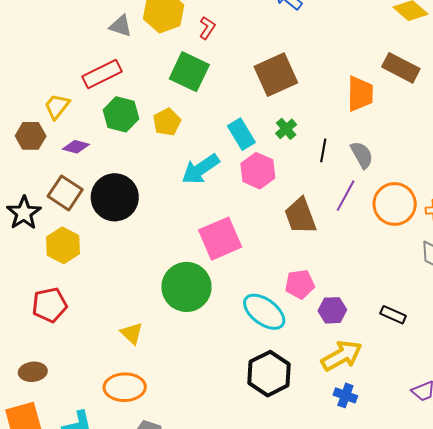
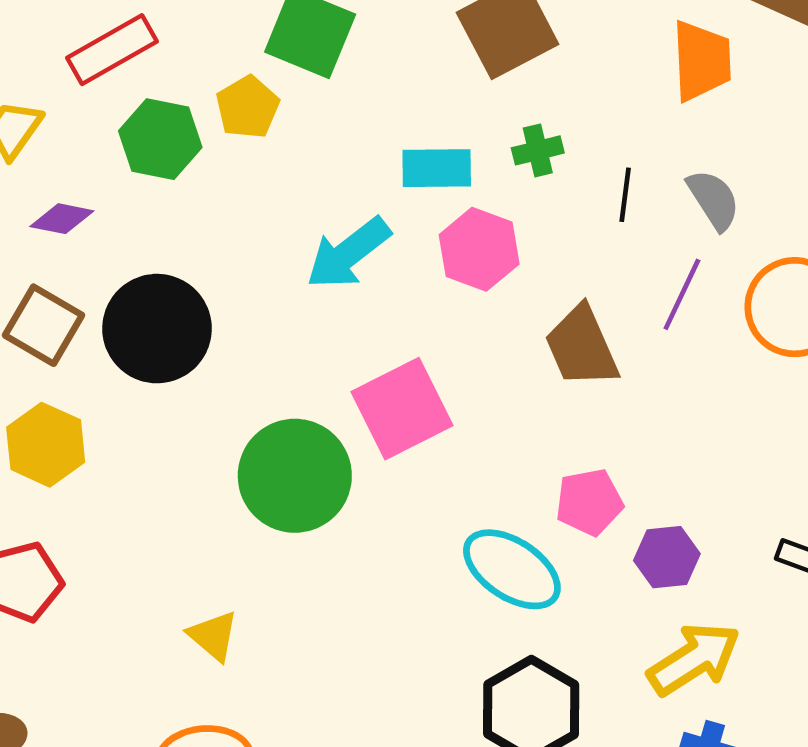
yellow pentagon: (167, 122) -> (248, 107), moved
green cross: (286, 129) -> (538, 150), turned 30
cyan rectangle: (241, 134) -> (437, 168), turned -56
green circle: (186, 287) -> (295, 476), moved

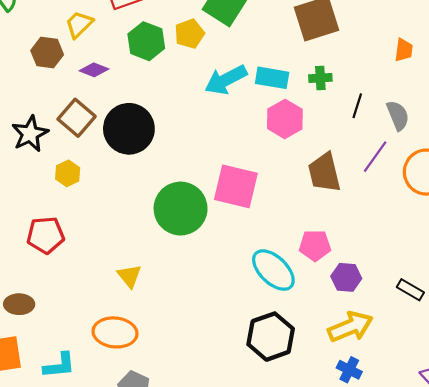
orange trapezoid: (702, 61) -> (404, 50), size x0.6
cyan arrow: (348, 253) -> (226, 80), moved
pink square: (402, 409) -> (236, 186), turned 30
yellow hexagon: (46, 445) -> (68, 173), size x0.7

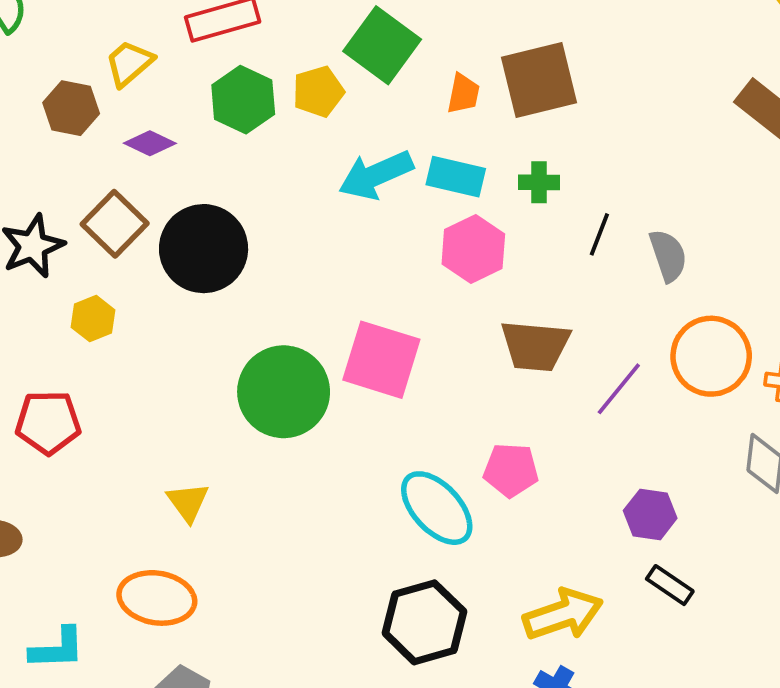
orange trapezoid: (404, 50) -> (463, 94), moved
purple line: (375, 157) -> (619, 389), moved
brown trapezoid: (324, 173) -> (535, 346), turned -75
purple hexagon: (346, 277) -> (650, 514), moved
black rectangle: (410, 290) -> (670, 585), moved

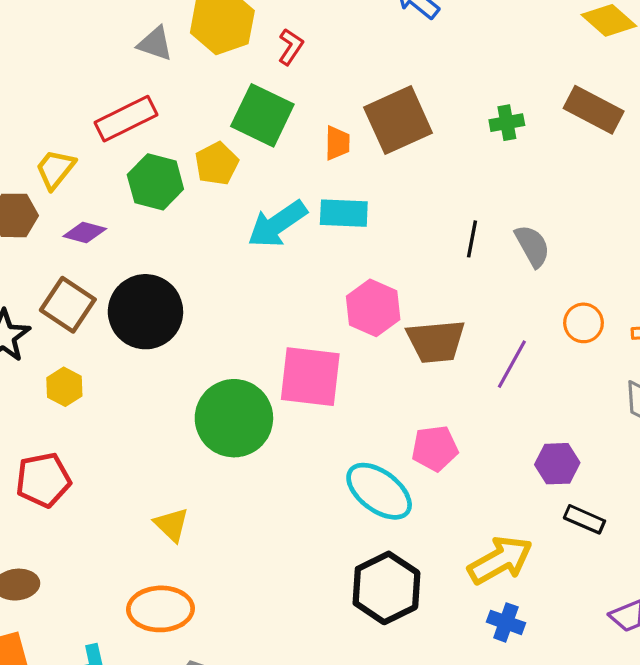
green cross: (539, 182) -> (507, 123), moved
pink hexagon: (473, 249) -> (373, 308), moved
orange circle: (711, 356) -> (584, 323), size x0.6

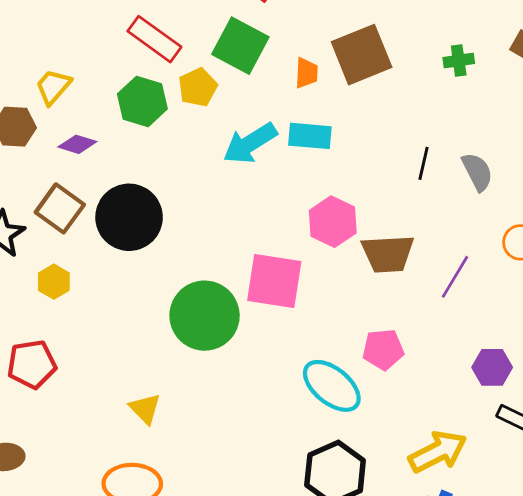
red rectangle: (126, 119) -> (154, 39), moved, turned 60

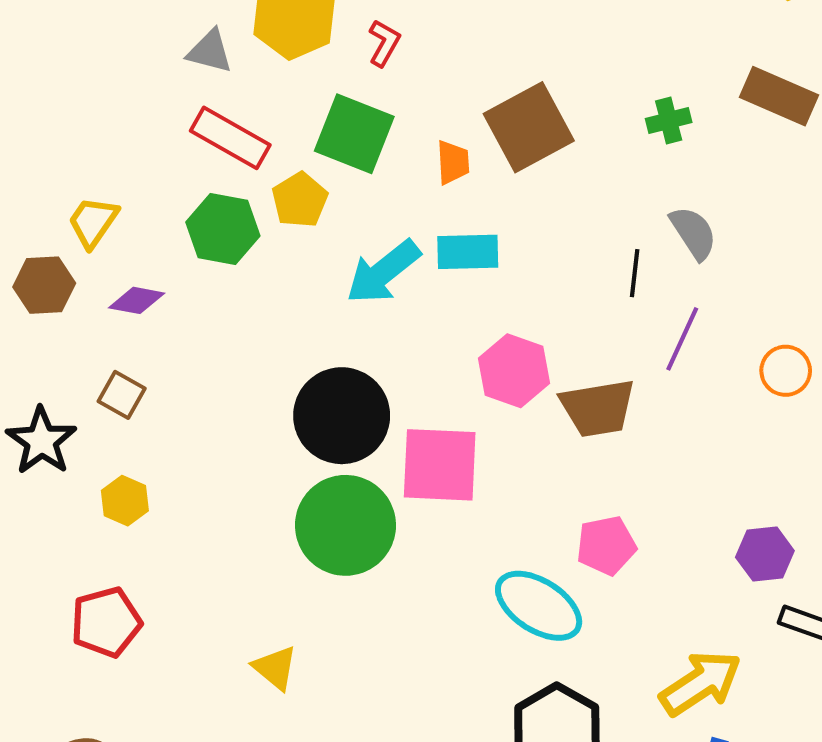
gray semicircle: (477, 172) -> (693, 233), moved
brown square: (60, 208) -> (122, 395), size x0.7
black circle: (129, 217) -> (342, 416), moved
purple line: (455, 277) -> (682, 339), moved

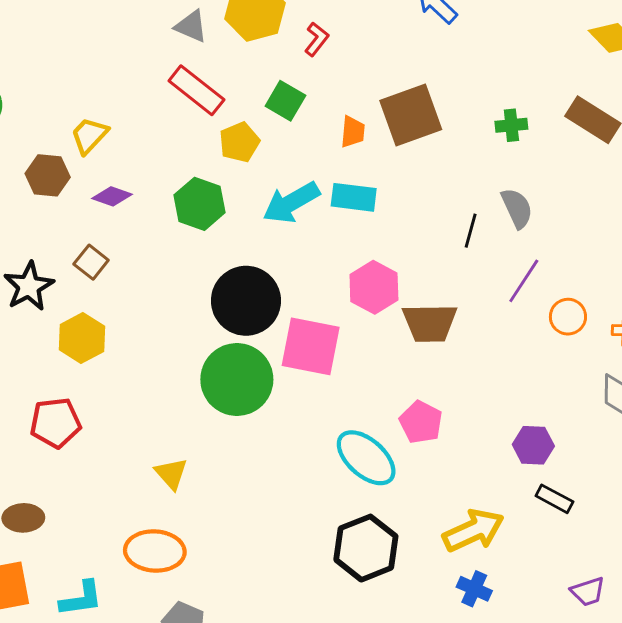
green square: (354, 134) -> (285, 101), size x0.7
green hexagon: (223, 229) -> (199, 204), moved
purple line: (682, 339) -> (524, 281), moved
yellow hexagon: (125, 501) -> (82, 338), size x1.4
pink pentagon: (606, 546) -> (421, 422), turned 30

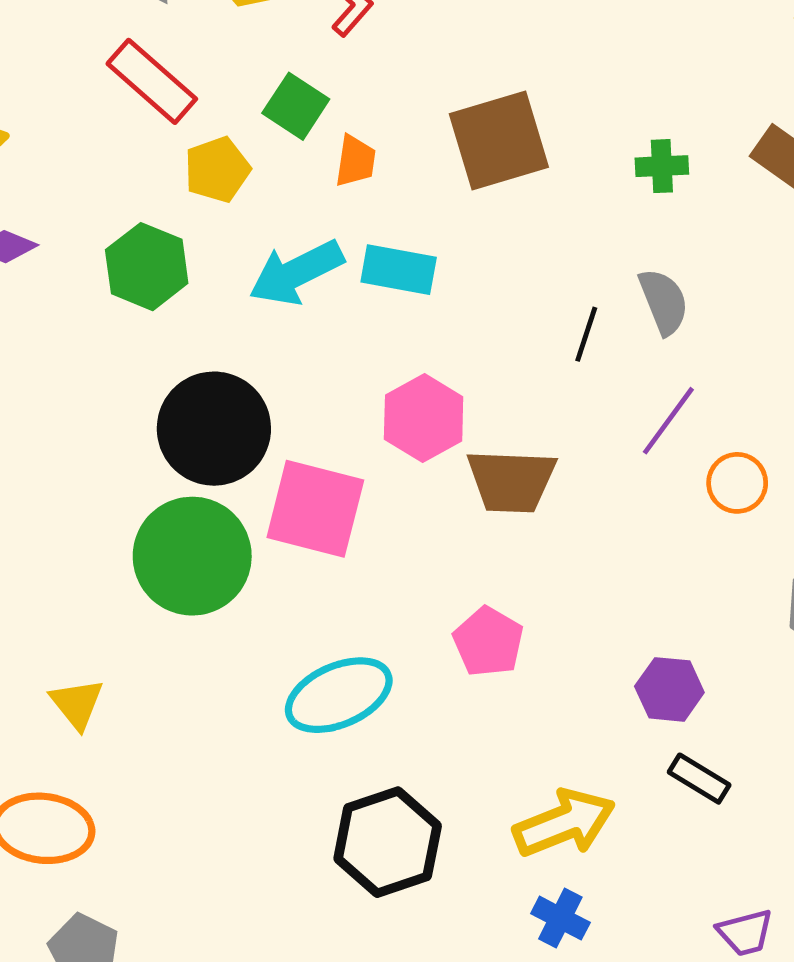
orange trapezoid: (353, 132) -> (355, 161), moved
cyan ellipse: (366, 458) -> (339, 695), moved, turned -68

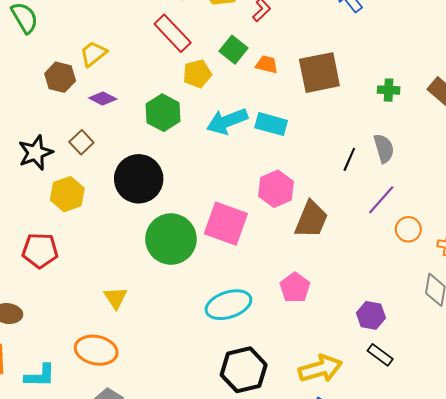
orange trapezoid: (355, 161) -> (267, 64), moved, turned -90
black circle: (214, 429) -> (139, 179), moved
brown trapezoid: (511, 481) -> (311, 219), turned -75

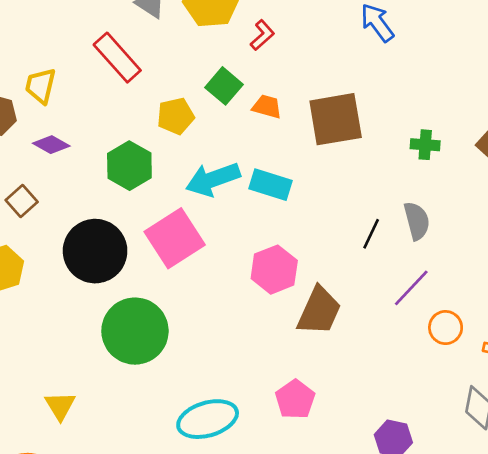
red rectangle: (173, 33) -> (117, 58), moved
yellow trapezoid: (93, 54) -> (41, 86), turned -40
pink square: (226, 224) -> (175, 238), moved, turned 36

